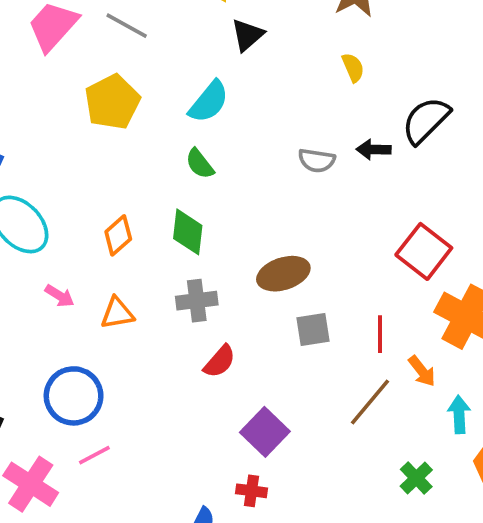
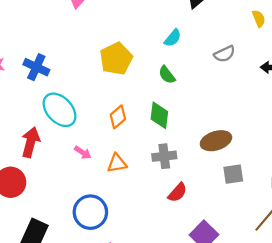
yellow pentagon: (112, 102) -> (116, 59), moved
cyan semicircle: (209, 102) -> (173, 38), size x0.7
gray semicircle: (317, 160) -> (225, 54), moved, turned -35

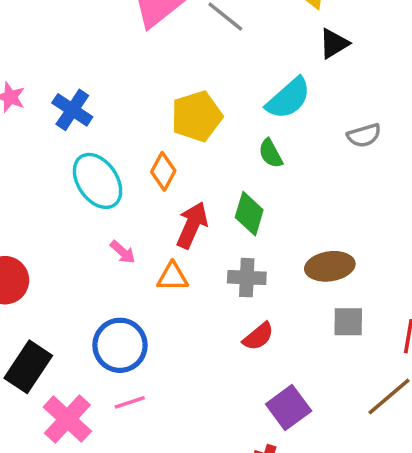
cyan semicircle: (173, 38) -> (288, 98), size x1.6
orange diamond: (118, 117) -> (163, 171), moved, turned -30
red arrow: (31, 142) -> (192, 225), moved

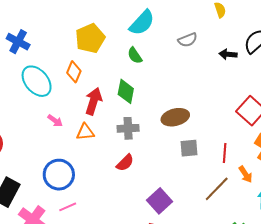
red semicircle: (258, 336) -> (125, 163), moved

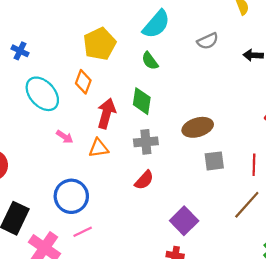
blue cross: (18, 42) -> (20, 51), size x0.7

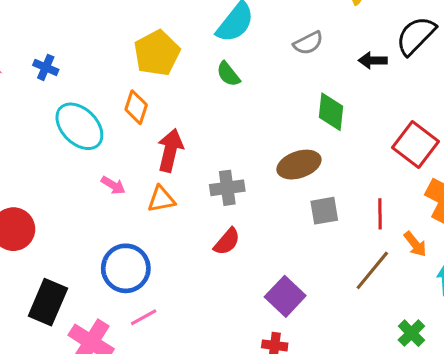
green diamond: (142, 101) -> (331, 112), moved

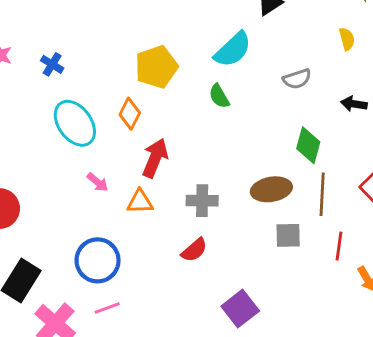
brown line: (372, 270) -> (322, 194), moved, turned -45

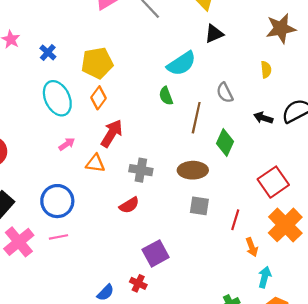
yellow pentagon: (156, 67) -> (97, 63), moved
gray semicircle: (297, 79) -> (225, 93), turned 72
pink arrow: (98, 182) -> (67, 144), turned -84
brown line: (322, 194) -> (196, 118), moved

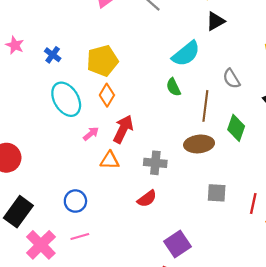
pink arrow: (67, 144) -> (91, 134), moved
brown ellipse: (193, 170) -> (199, 144), moved
blue circle: (57, 201) -> (75, 201), size x0.7

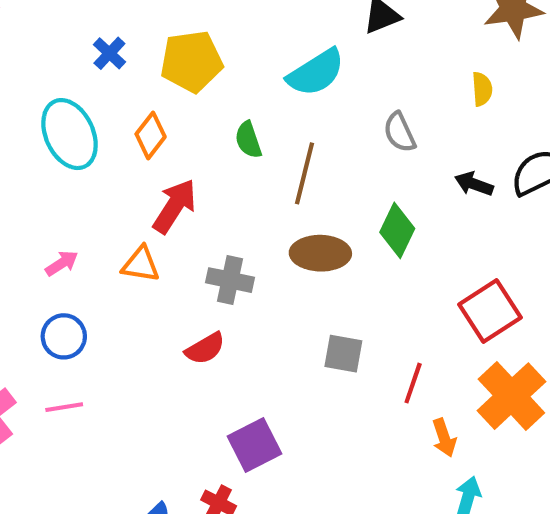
blue cross: (53, 55) -> (109, 53), moved
yellow pentagon: (102, 61) -> (192, 61), moved
green semicircle: (173, 87) -> (248, 140), moved
brown line: (205, 106) -> (305, 173), moved
pink arrow: (91, 134) -> (62, 263), moved

